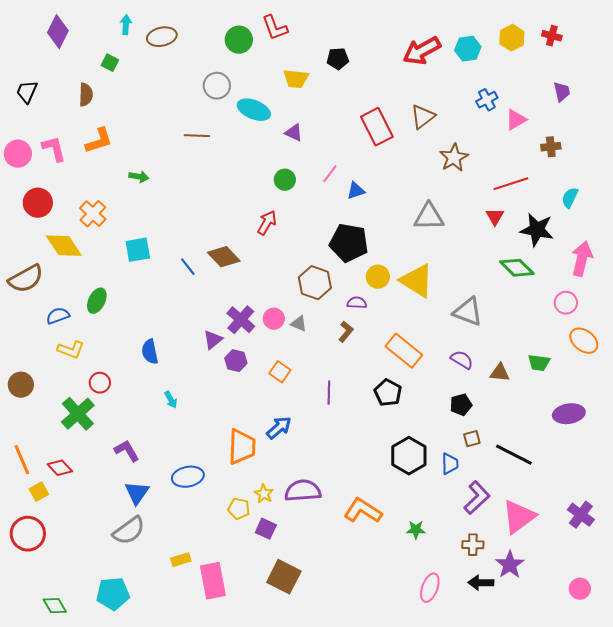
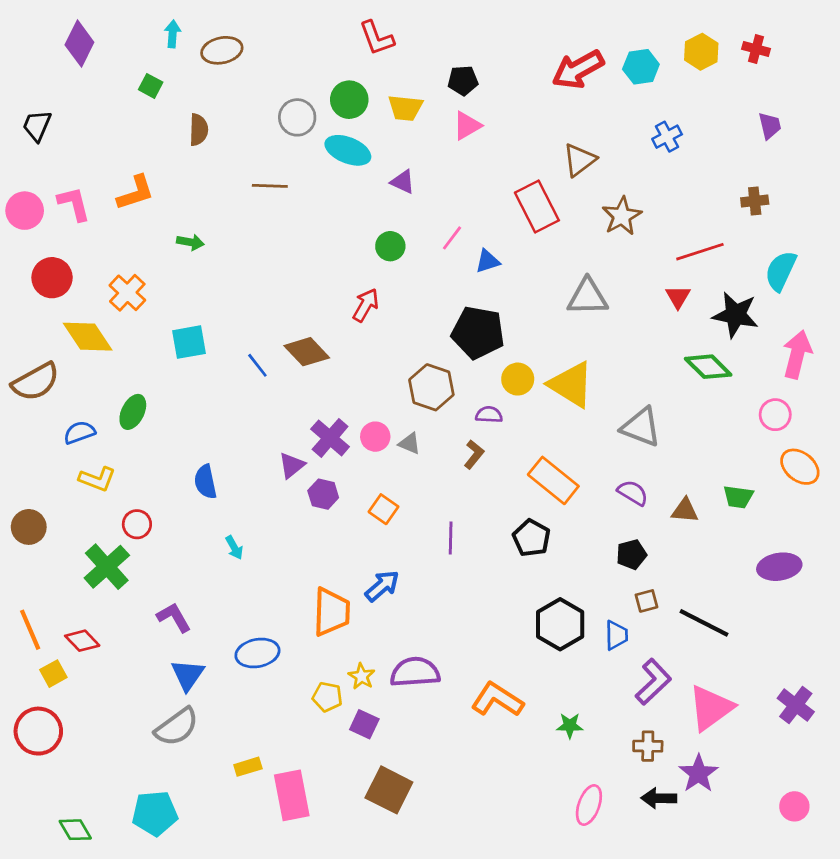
green circle: (239, 40) -> (349, 100), moved
brown semicircle: (86, 95) -> (199, 130), moved
pink triangle: (516, 120) -> (467, 126), moved
red rectangle: (377, 127) -> (537, 206), moved
cyan semicircle: (570, 198) -> (781, 271), size x1.4

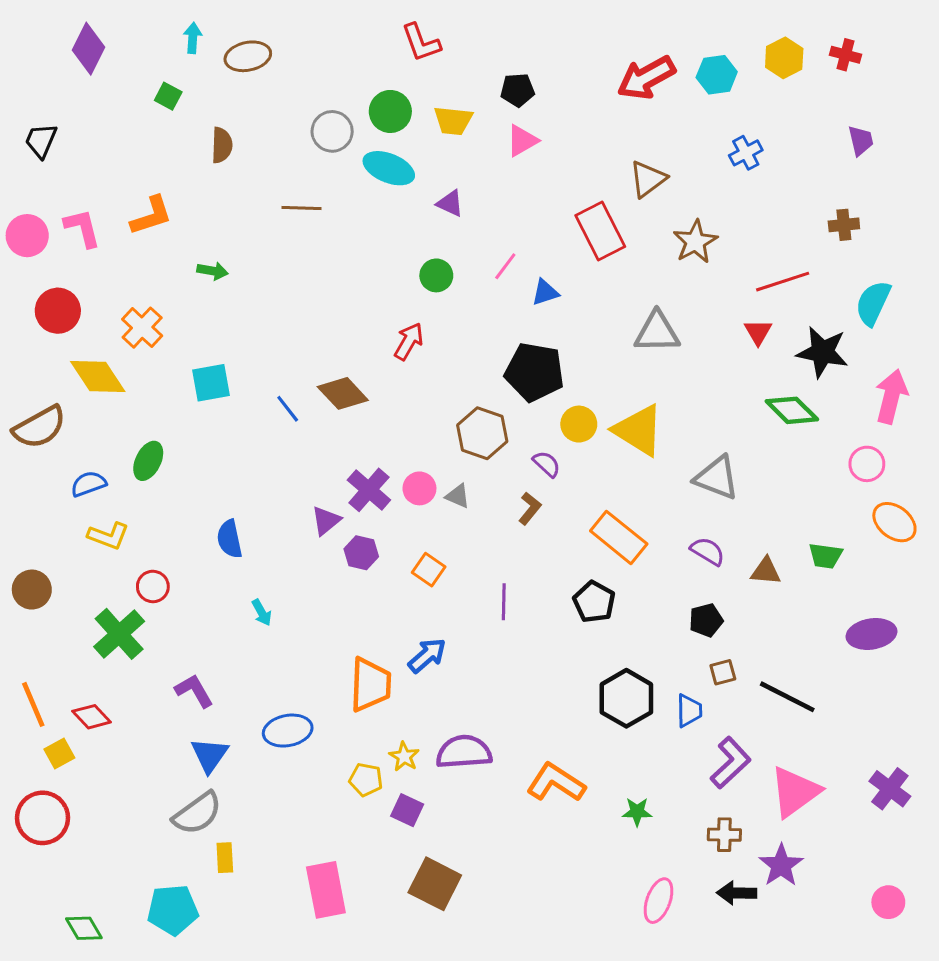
purple semicircle: (489, 415) -> (547, 464), turned 40
yellow rectangle: (248, 767) -> (225, 858), moved, turned -76

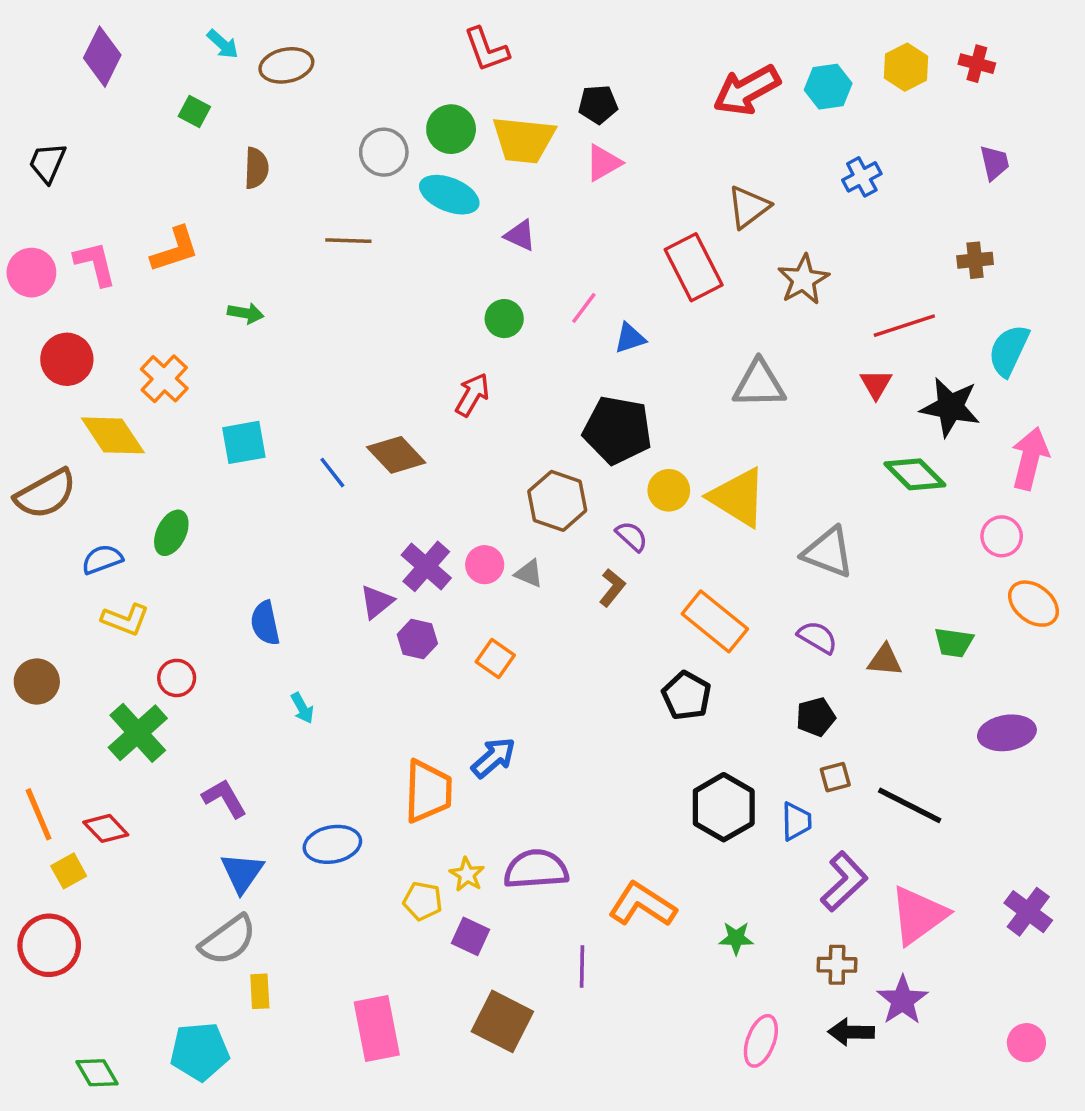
cyan arrow: (193, 38) -> (223, 44), turned 128
yellow trapezoid: (453, 121) -> (524, 140), size x1.4
purple line: (504, 602) -> (582, 967), moved

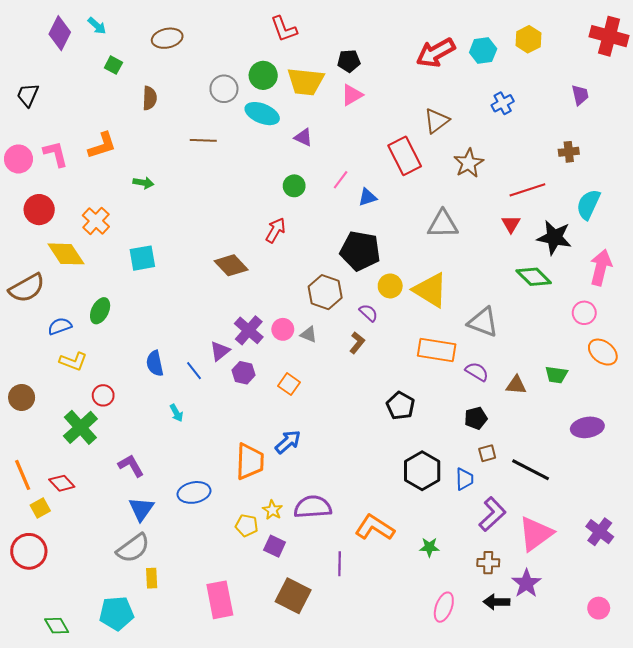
cyan arrow: (223, 44) -> (97, 26), moved
red cross: (977, 64) -> (609, 36), moved, size x1.8
blue line: (332, 473) -> (194, 371), moved
orange rectangle: (715, 621) -> (437, 350), moved, turned -30

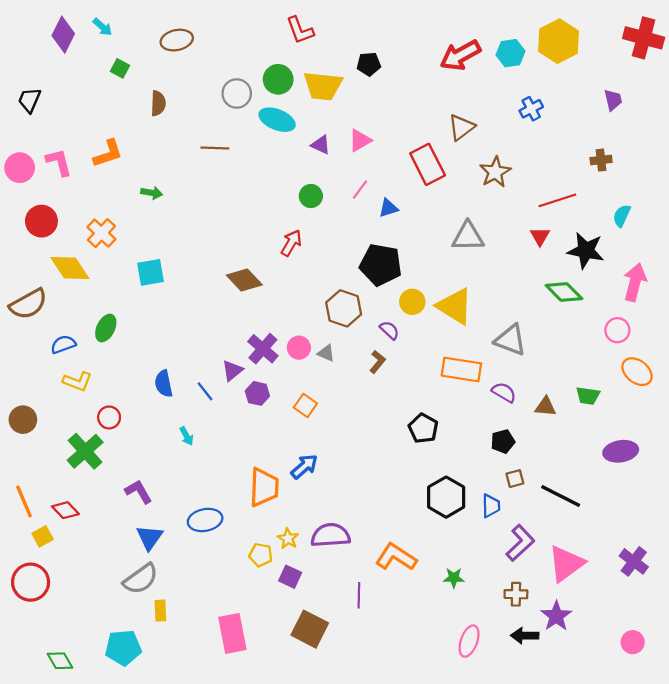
yellow hexagon: (528, 39) -> (558, 41), size x1.5
pink triangle: (352, 95) -> (360, 140), moved
cyan semicircle: (588, 204) -> (622, 216), size x0.7

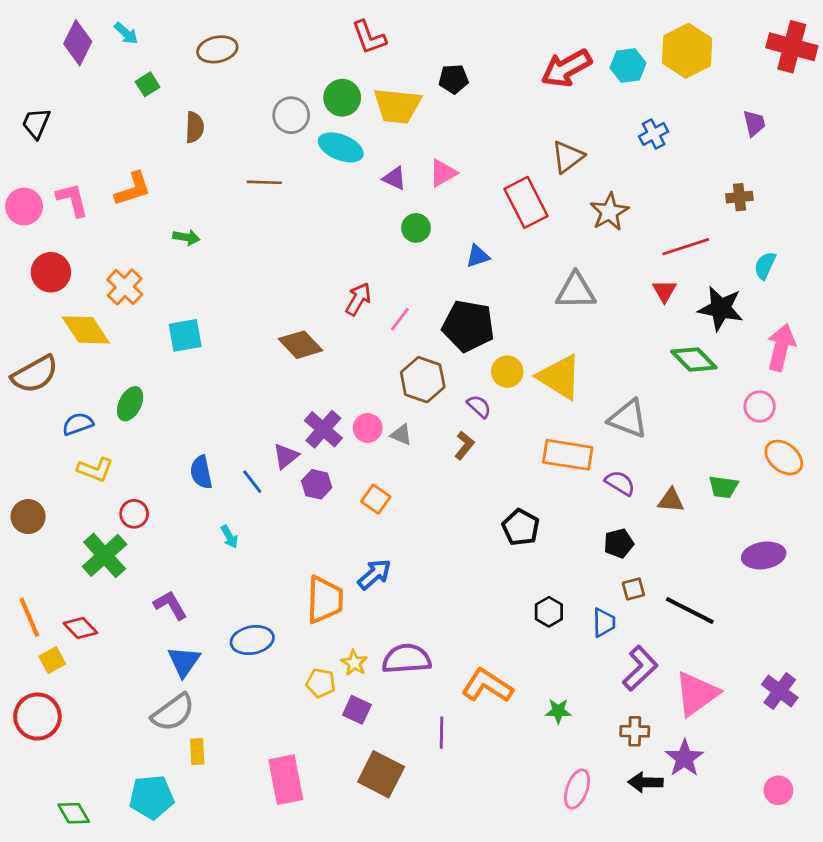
green square: (120, 68) -> (148, 84), turned 30
pink line: (360, 189) -> (400, 319), moved
green circle: (311, 196) -> (416, 228), moved
black hexagon: (446, 497) -> (549, 612), size x0.6

